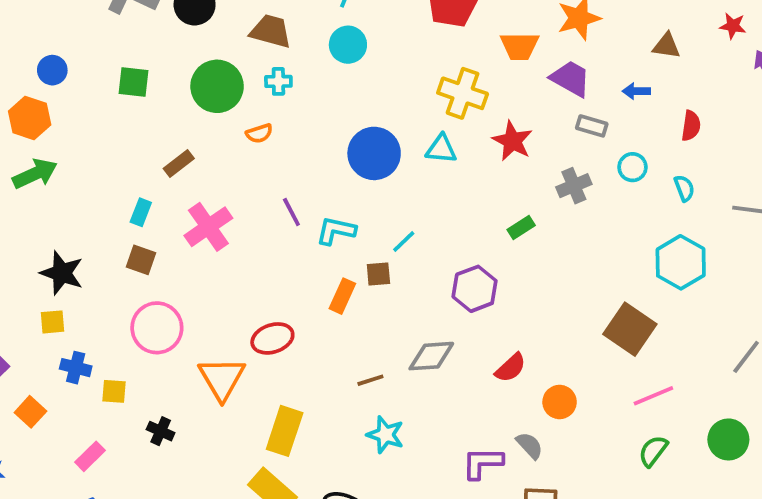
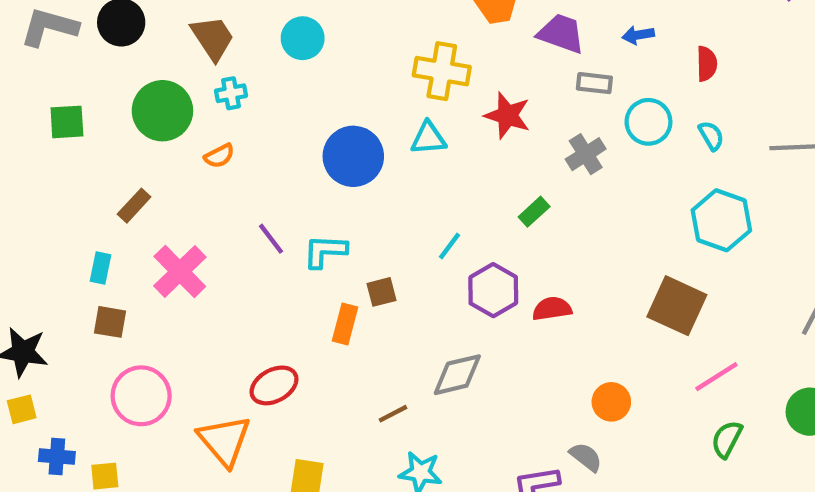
brown trapezoid: (271, 31) -> (213, 38), turned 51
cyan circle: (632, 167) -> (648, 122), size x1.4
cyan line: (404, 241) -> (450, 246), moved
red semicircle: (511, 368) -> (552, 309), moved, turned -136

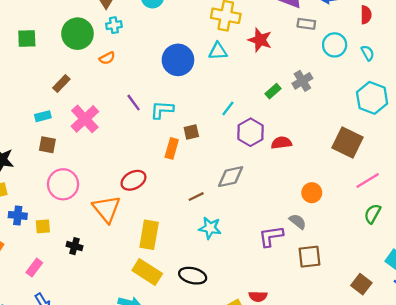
gray cross: (586, 154) -> (302, 81), moved
cyan rectangle: (101, 268) -> (43, 116), turned 63

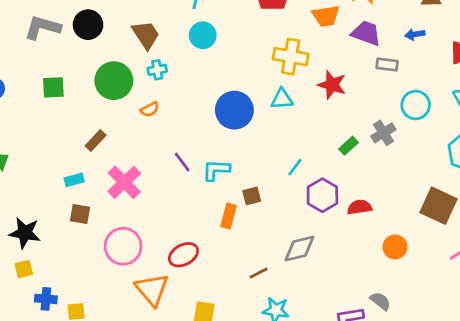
cyan circle: (335, 45) -> (416, 105), moved
pink circle: (63, 184) -> (123, 246), moved
orange circle: (312, 193) -> (395, 247), moved

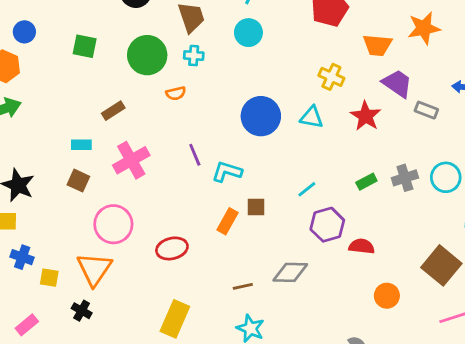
purple trapezoid: (366, 33) -> (397, 83), moved
yellow cross: (291, 57) -> (331, 77), size x0.7
cyan circle: (416, 105) -> (446, 177), moved
orange triangle: (152, 289) -> (94, 269), moved

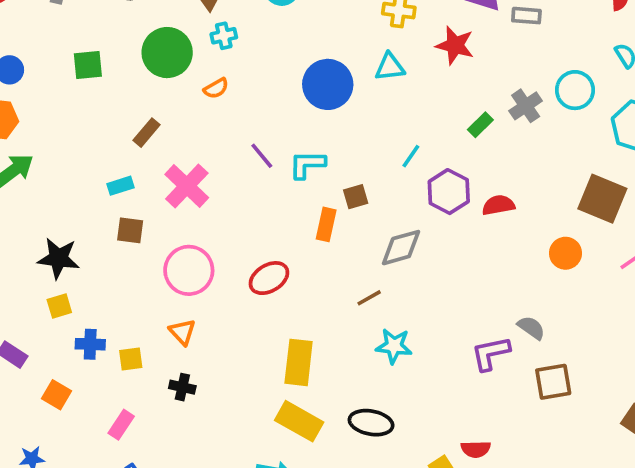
orange triangle: (94, 269) -> (182, 332), size x0.6
gray diamond: (290, 272) -> (401, 248), moved
orange circle: (387, 296) -> (565, 253), moved

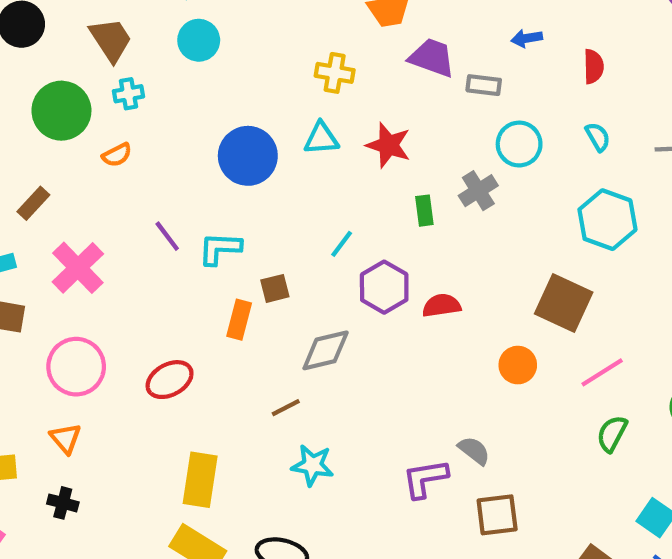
red star: (455, 45) -> (388, 145), moved
cyan circle: (575, 90) -> (519, 144), moved
green rectangle: (480, 125) -> (424, 211), turned -55

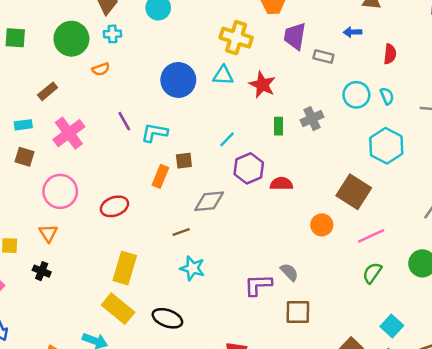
purple trapezoid: (432, 58) -> (295, 36), turned -108
yellow cross: (335, 73) -> (236, 38), size x1.4
cyan circle: (519, 144) -> (356, 95), moved

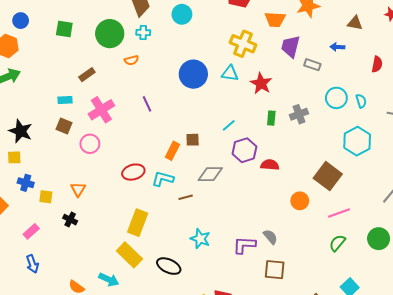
red semicircle: (390, 54) -> (377, 64), moved
cyan L-shape: (154, 133) -> (163, 179), moved
pink circle: (60, 191) -> (90, 144), moved, size x0.7
cyan star: (192, 268) -> (200, 239), moved

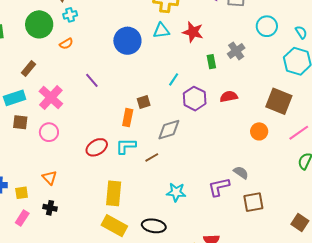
cyan rectangle: (65, 100) -> (15, 98), size x1.5
cyan semicircle: (361, 101) -> (301, 32), moved
red semicircle: (270, 165) -> (229, 97), moved
pink rectangle: (31, 231) -> (22, 218), moved

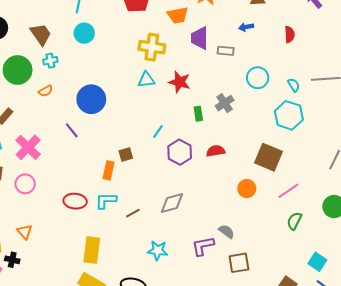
blue circle: (127, 41) -> (91, 99), moved
gray diamond: (169, 130) -> (172, 203), moved
red ellipse: (97, 147) -> (75, 201), turned 35
black cross: (50, 208) -> (12, 260), moved

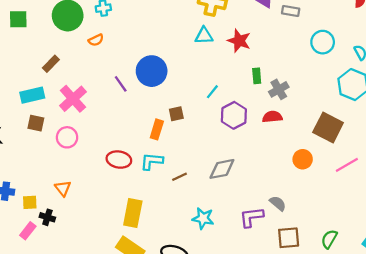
blue circle: (91, 99) -> (152, 71), moved
gray cross: (225, 103) -> (279, 89), moved
green semicircle: (294, 221) -> (329, 239), moved

